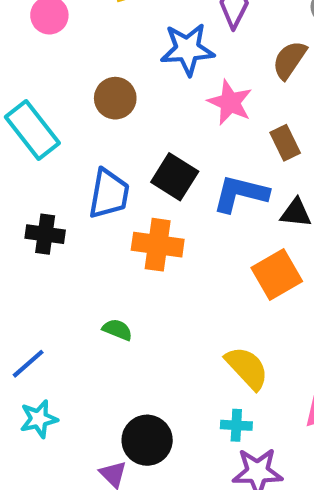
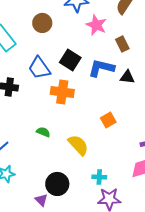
blue trapezoid: (109, 194) -> (39, 68), turned 135
orange square: (277, 274) -> (108, 120), moved, size x0.7
yellow semicircle: (247, 368) -> (78, 145), moved

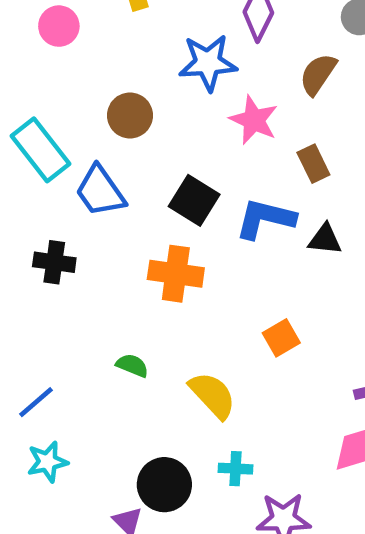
blue trapezoid: (39, 68) -> (100, 191), moved
cyan cross: (99, 177) -> (235, 469), moved

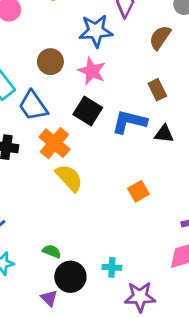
pink star: (254, 120) -> (92, 71), moved
orange cross: (176, 274) -> (54, 143), moved, turned 32
green semicircle: (132, 365) -> (52, 251), moved
yellow semicircle: (213, 395) -> (69, 178), moved

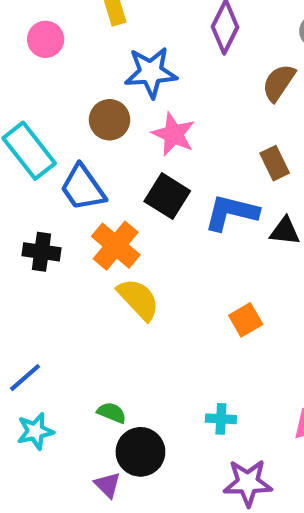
blue star: (96, 31) -> (151, 72), moved
cyan cross: (112, 267) -> (221, 419), moved

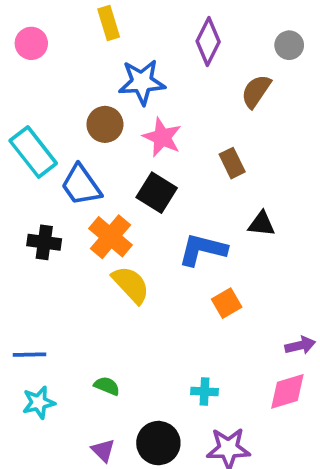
pink circle: (46, 39) -> (31, 43), moved
brown rectangle: (275, 163) -> (232, 163), moved
blue L-shape: (231, 213) -> (203, 250), moved
blue line: (25, 378) -> (29, 355), turned 40
black circle: (140, 452) -> (158, 443), moved

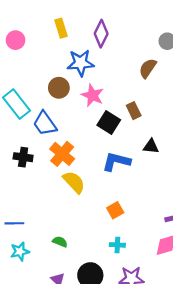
purple diamond: (208, 42) -> (101, 34), moved
black square: (157, 193) -> (109, 122), moved
orange square: (227, 303) -> (115, 210), moved

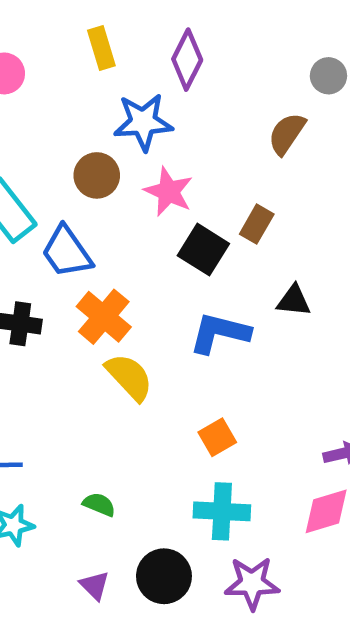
brown rectangle: (134, 111) -> (257, 224), turned 56
cyan cross: (117, 245) -> (222, 511), size x1.6

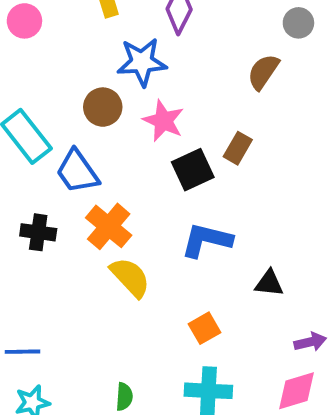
black square: (203, 250) -> (193, 170), turned 33
black triangle: (294, 301) -> (269, 283), moved
green semicircle: (99, 504) -> (124, 397), moved, turned 72

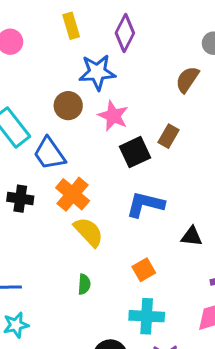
green semicircle: (124, 397) -> (84, 284), moved

